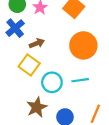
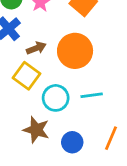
orange circle: (83, 45) -> (75, 51), moved
brown star: (37, 107) -> (36, 130), turned -30

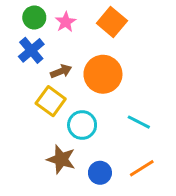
cyan line: (92, 95) -> (139, 122), moved, turned 35
orange line: (111, 138) -> (142, 168), turned 35

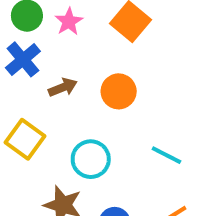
orange circle: (103, 74) -> (119, 91), size x0.7
yellow square: (51, 101) -> (25, 139), moved

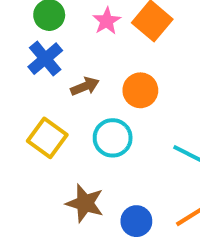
pink star: (69, 22) -> (107, 21), moved
cyan circle: (91, 159) -> (113, 138), moved

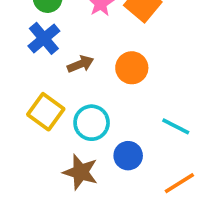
cyan circle: (113, 138) -> (92, 123), moved
blue circle: (136, 221) -> (128, 156), moved

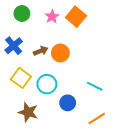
blue cross: (44, 38) -> (14, 46), moved
orange circle: (132, 68) -> (60, 53), moved
brown star: (81, 172) -> (28, 112), moved

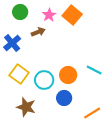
brown arrow: (41, 51) -> (38, 32), moved
orange circle: (60, 53) -> (68, 75), moved
cyan line: (95, 86) -> (94, 70), moved

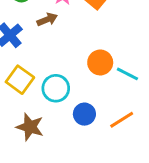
orange circle: (68, 75) -> (100, 62), moved
orange line: (92, 113) -> (122, 120), moved

